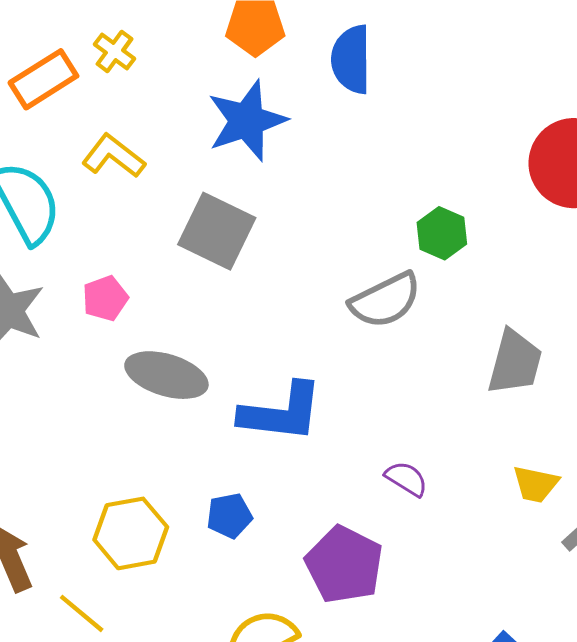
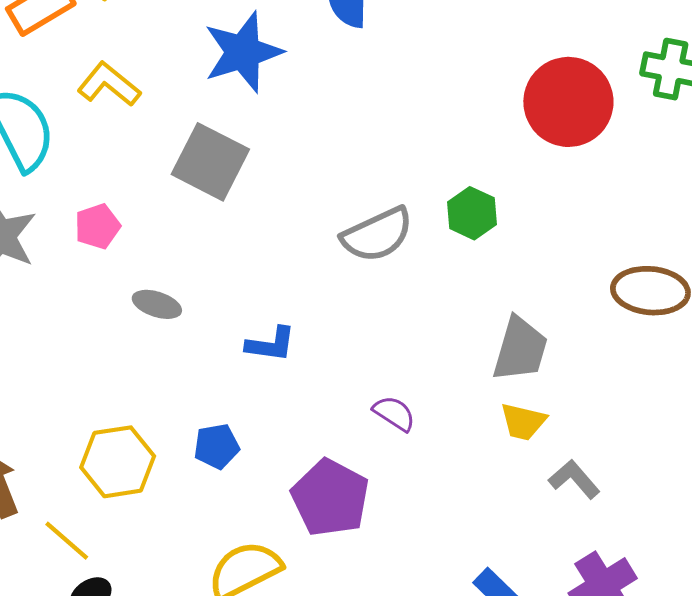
green hexagon: (442, 233) -> (472, 213), moved
gray trapezoid: (515, 362) -> (520, 349), moved
gray ellipse: (166, 375) -> (157, 304), size x0.6
blue L-shape: (281, 412) -> (271, 344), size x0.6

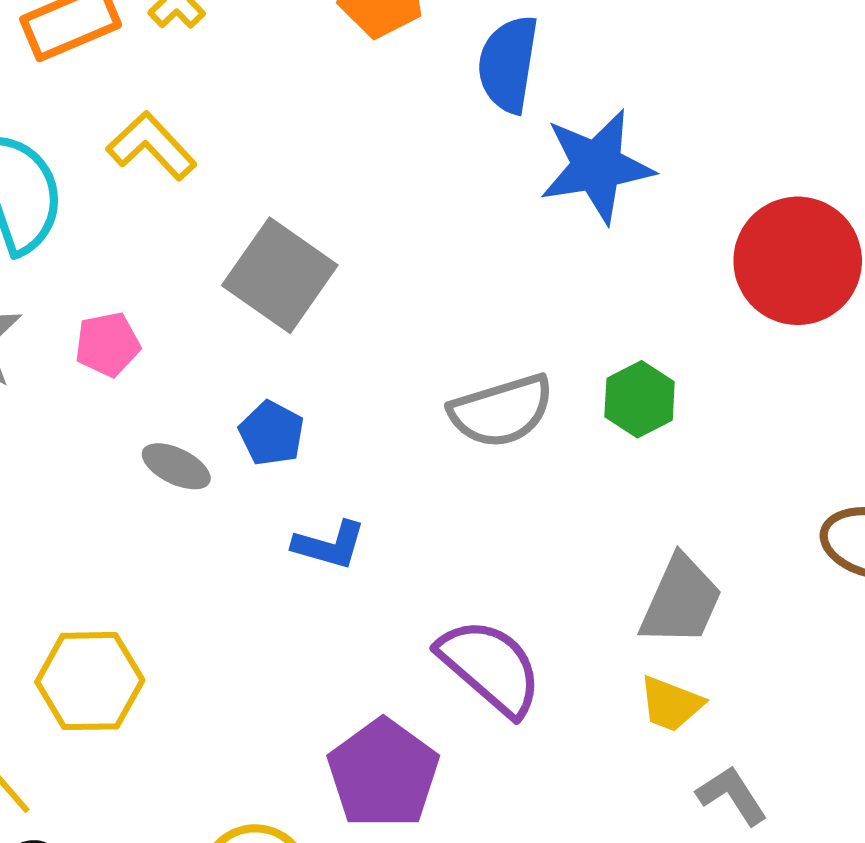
blue star: (243, 52) -> (597, 166), moved
purple semicircle: (394, 413) -> (490, 667), size x1.8
blue pentagon: (217, 446) -> (272, 433), moved, turned 30

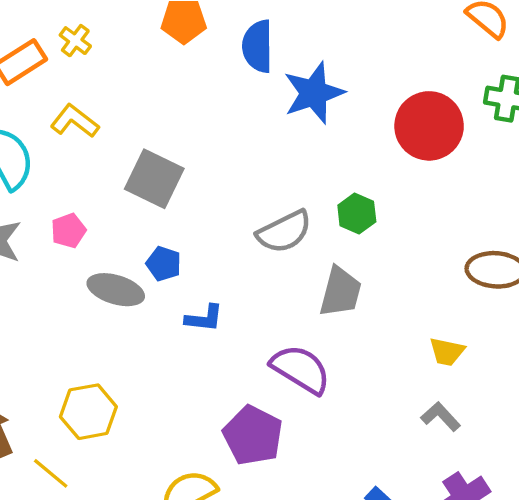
gray ellipse: (176, 466) -> (116, 290), size x1.5
gray trapezoid: (681, 601) -> (340, 292), moved
yellow trapezoid: (671, 704) -> (447, 352), moved

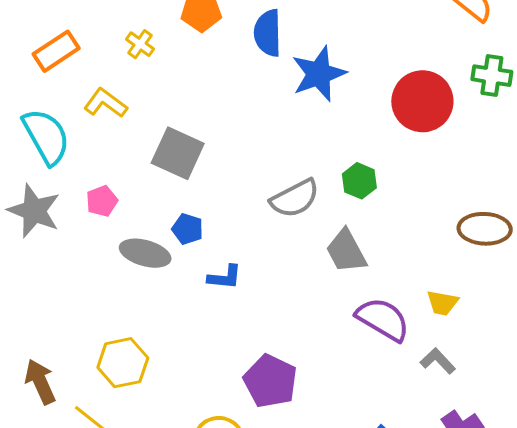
yellow cross: (75, 41) -> (140, 44), moved
gray trapezoid: (340, 292) -> (346, 251), turned 138
purple semicircle: (301, 369) -> (383, 319), moved

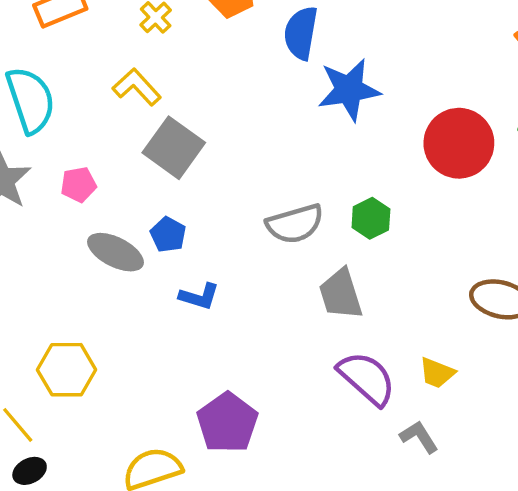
yellow L-shape: (105, 103) -> (137, 87), moved

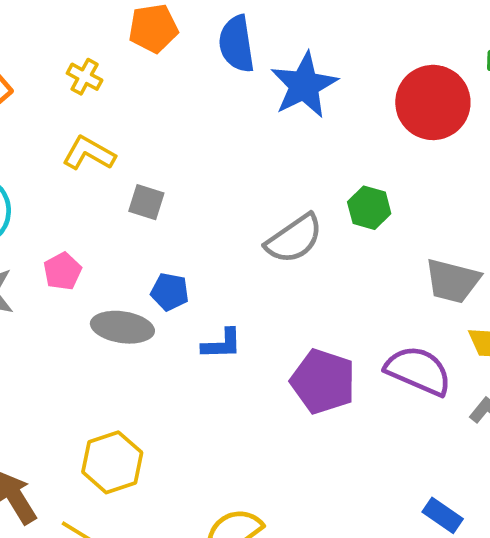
gray square: (174, 148) -> (146, 202), size x0.6
gray trapezoid: (341, 294) -> (453, 281), moved, turned -40
purple pentagon: (227, 423) -> (323, 381), moved

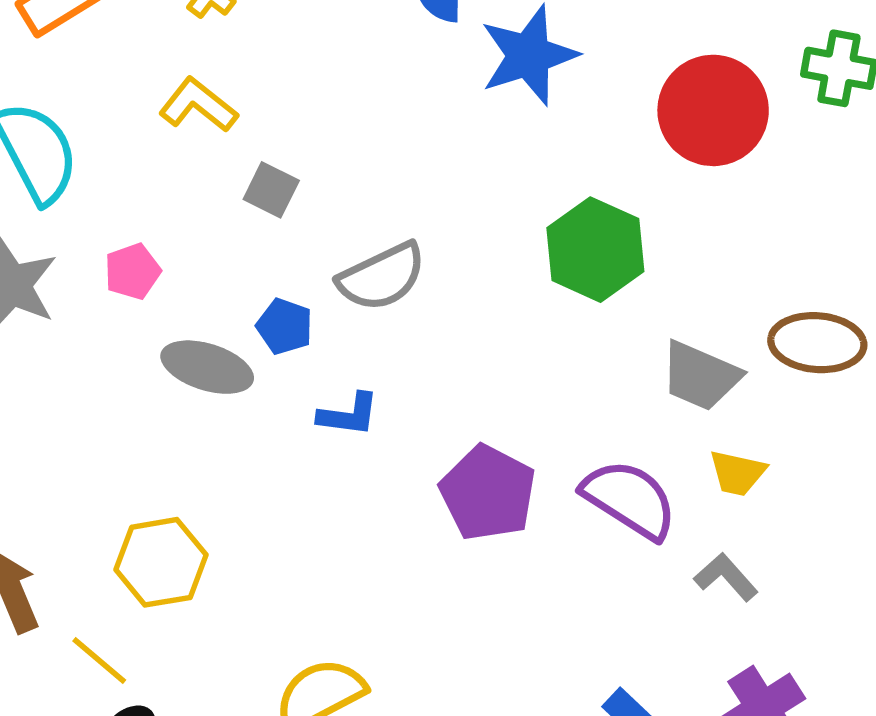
green hexagon: (369, 208) -> (595, 250), size x1.6
gray semicircle: (294, 239) -> (382, 277), moved

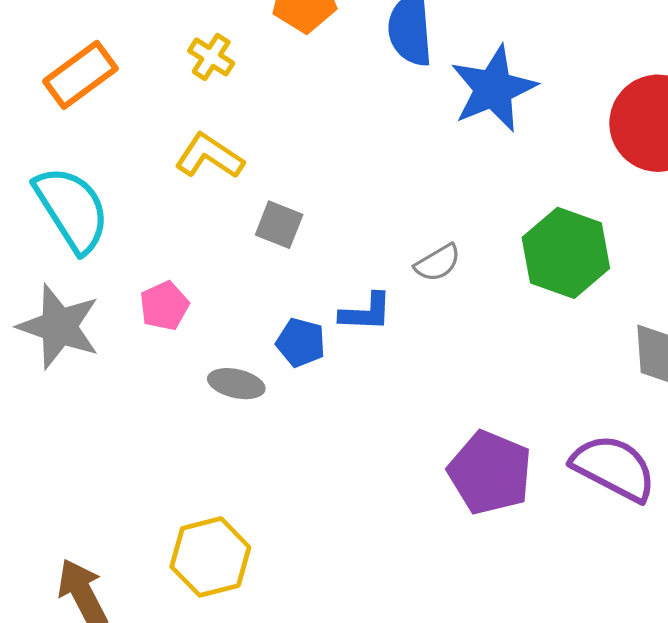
gray semicircle: (382, 277) -> (438, 263), moved, size x0.6
gray ellipse: (207, 367) -> (236, 384), size x0.7
blue L-shape: (349, 415) -> (366, 312), moved

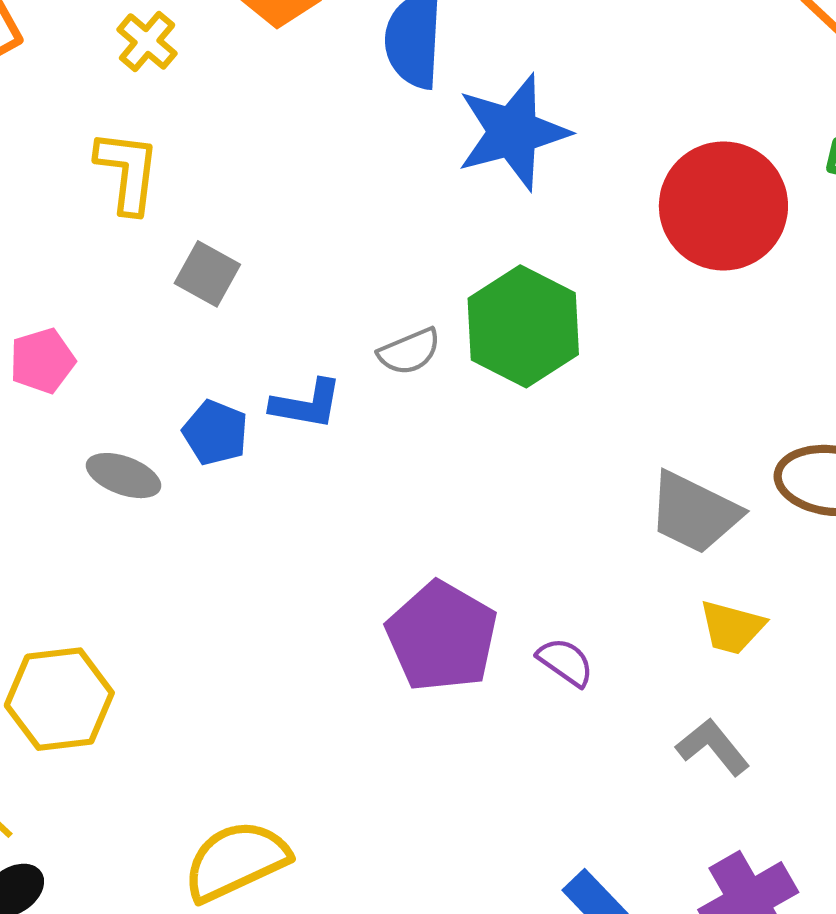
yellow L-shape: (209, 156) -> (127, 172), turned 56
green hexagon: (566, 253) -> (523, 326), moved
purple semicircle: (614, 468) -> (565, 662), moved, size x0.5

